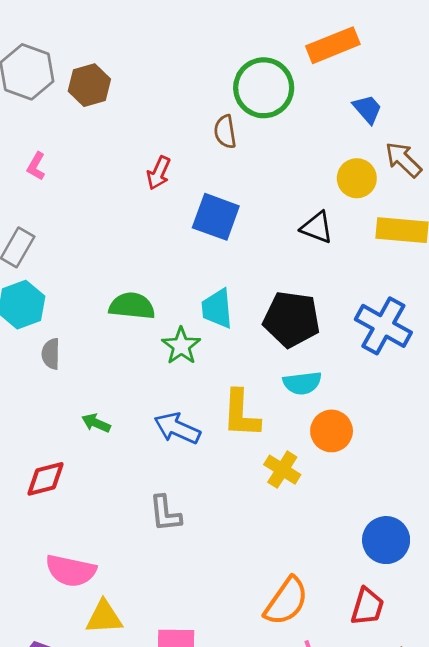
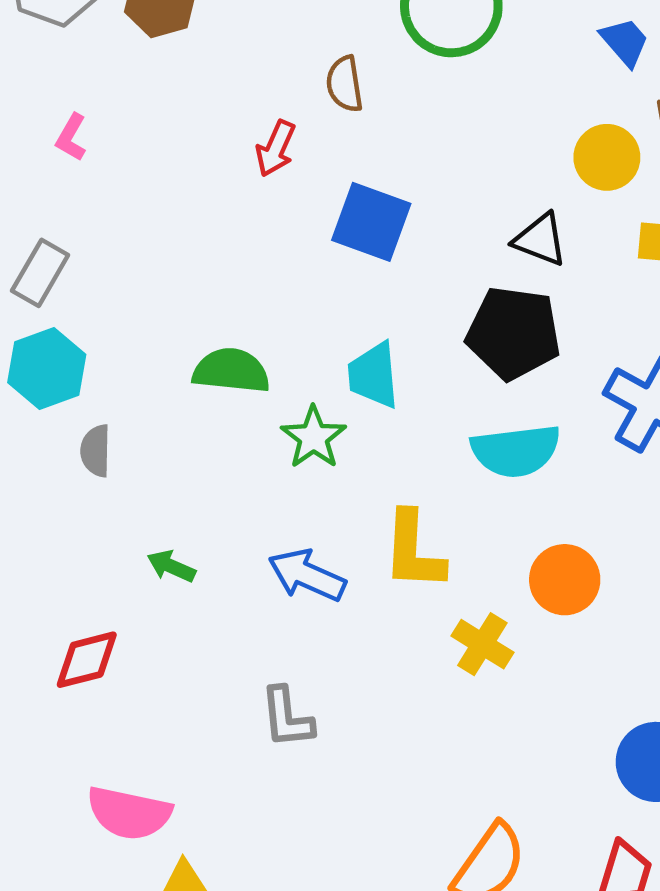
brown semicircle: (225, 132) -> (345, 84), moved
black pentagon: (292, 319) -> (514, 333), moved
cyan semicircle: (302, 383) -> (516, 451), moved, size x1.4

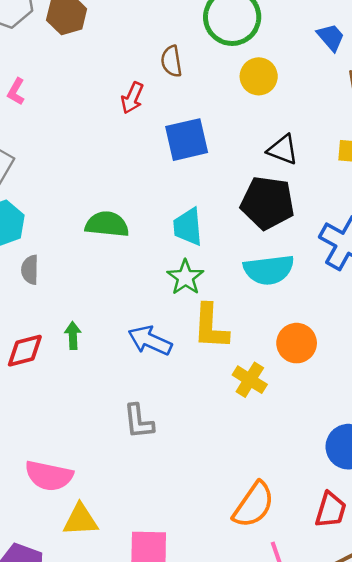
yellow circle: (607, 157) -> (259, 76), moved
blue square: (371, 222) -> (187, 140), turned -33
green star: (313, 437) -> (185, 277), moved
green arrow: (171, 566) -> (73, 335), turned 64
red diamond: (87, 660) -> (25, 351), moved

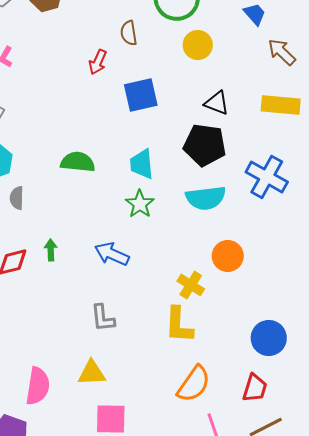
yellow L-shape: (211, 327) -> (179, 325), moved
pink semicircle: (49, 476) -> (38, 386), moved, turned -93
yellow triangle: (80, 520) -> (92, 373), moved

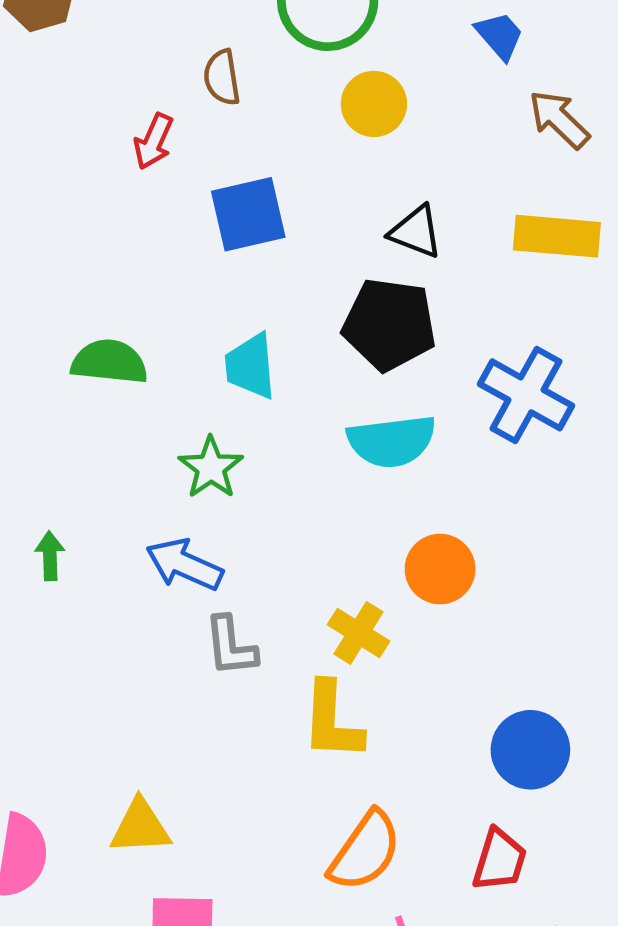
green star: (140, 204) -> (211, 468), moved
gray L-shape: (103, 318) -> (231, 646), moved

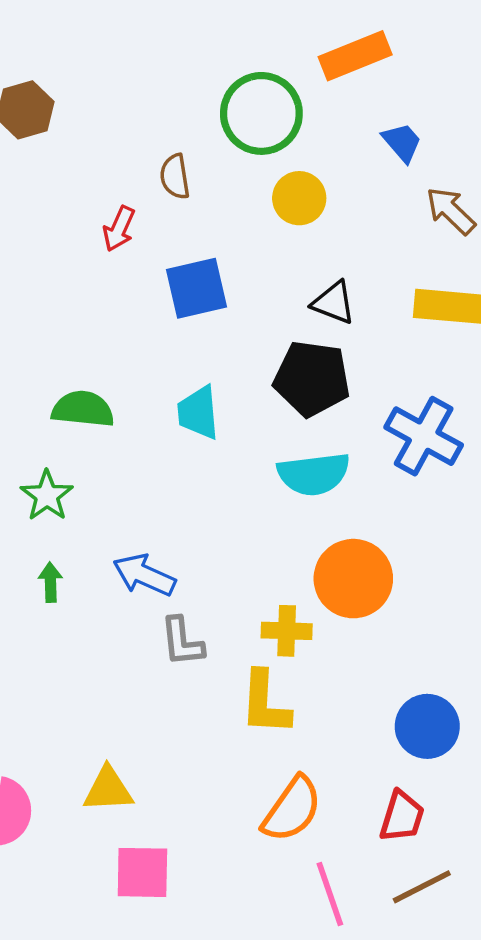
green star: (211, 468) -> (47, 496), moved
green arrow: (50, 556) -> (50, 582), moved
orange circle: (440, 569) -> (353, 579), size x1.4
yellow cross: (358, 633) -> (287, 631), turned -30

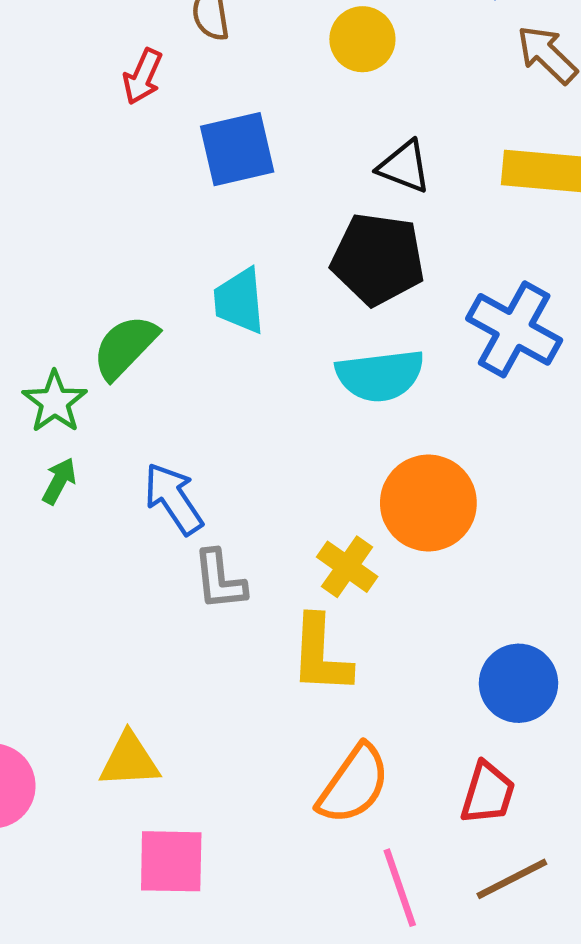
green semicircle: (83, 409) -> (125, 347), moved, turned -52
blue arrow: (144, 575) -> (173, 499), turned 32
green arrow: (50, 582) -> (59, 481), moved, turned 30
yellow cross: (287, 631) -> (347, 567), turned 33

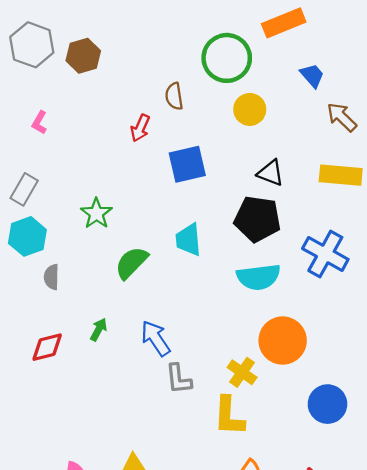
green star: (55, 402) -> (96, 213), moved
blue circle: (519, 683) -> (327, 404), moved

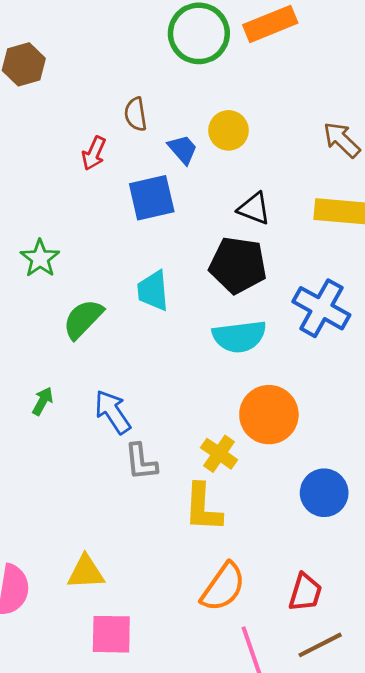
green circle: (227, 58) -> (199, 33), moved
blue trapezoid: (312, 75) -> (183, 149), moved

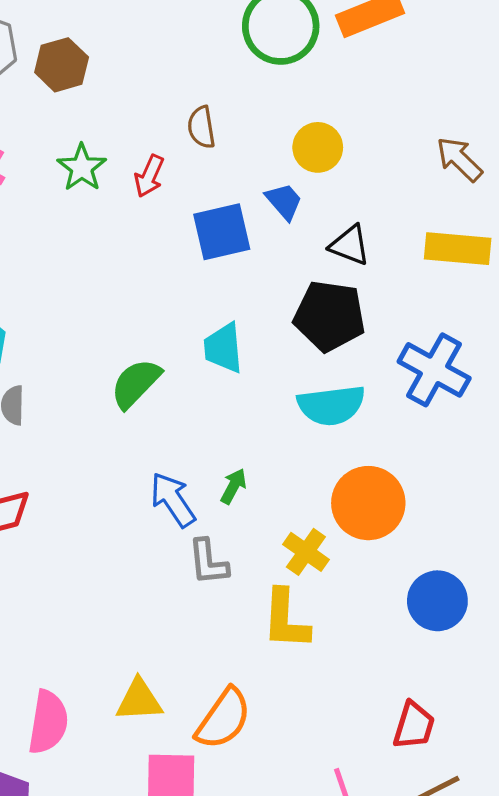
blue trapezoid: (183, 149) -> (284, 201), moved
green star: (40, 258) -> (82, 168), moved
green arrow: (43, 401) -> (233, 486), moved
orange semicircle: (223, 587) -> (223, 719), moved

